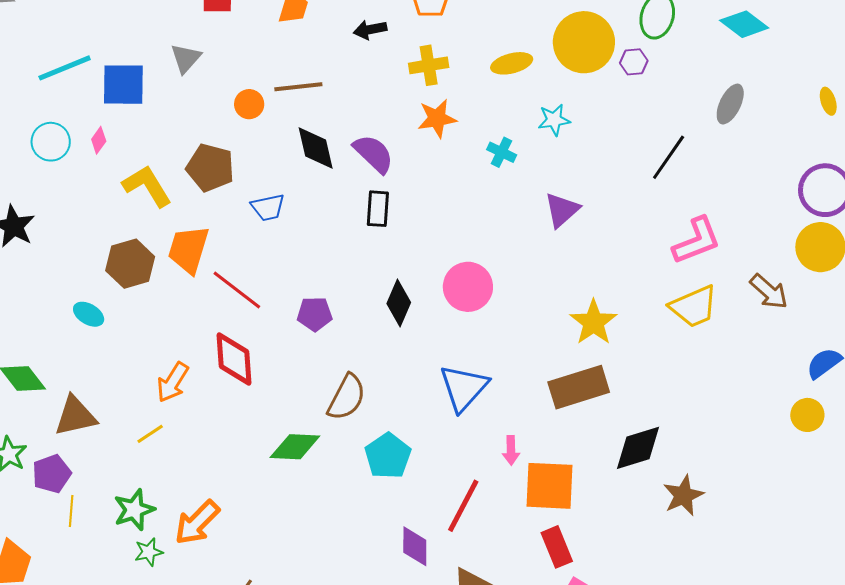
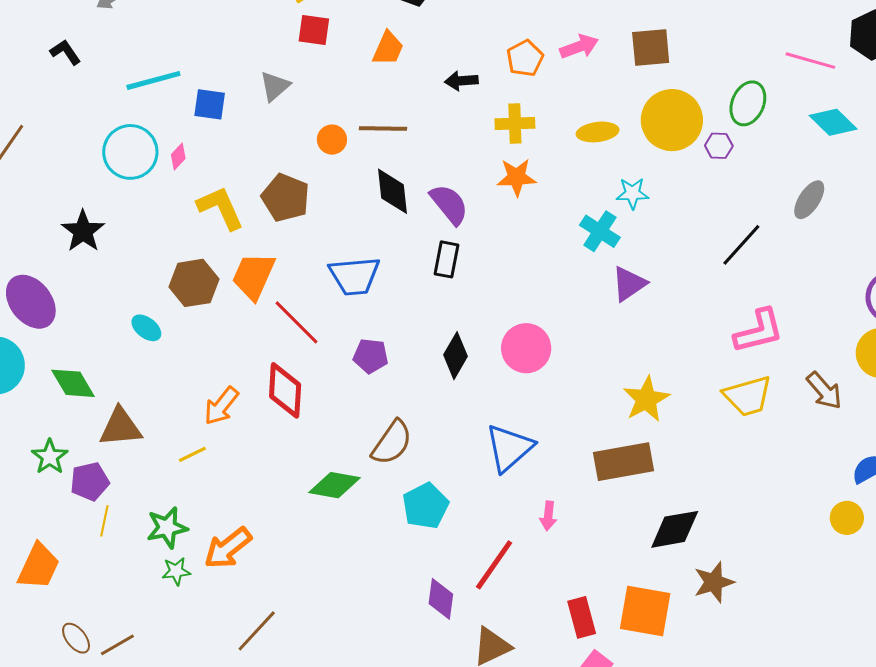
blue square: (123, 85) -> (210, 104), size x0.7
cyan circle: (51, 142) -> (130, 152), size x1.4
cyan cross: (502, 152) -> (600, 231), moved, size x1.4
blue trapezoid: (268, 207) -> (354, 276), moved, size x1.5
orange square: (550, 486) -> (645, 611), moved

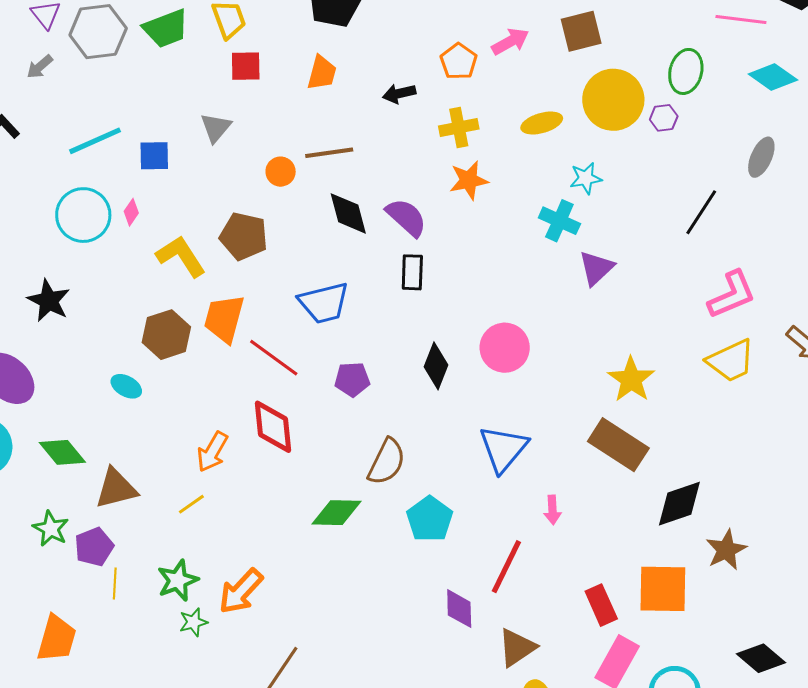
brown rectangle: (623, 462) -> (618, 445), turned 52

